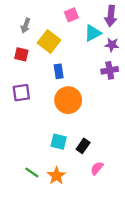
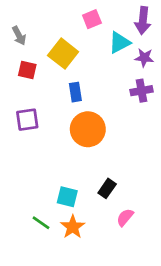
gray arrow: (26, 26) -> (19, 36), moved, turned -48
cyan square: (59, 142) -> (67, 197), moved

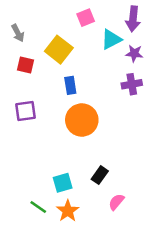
cyan square: (67, 197) -> (63, 183), turned -30

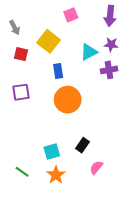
cyan triangle: (111, 39) -> (89, 52), moved
green line: (38, 207) -> (22, 172), moved

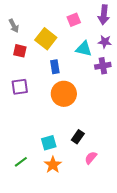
pink square: (71, 15) -> (74, 20), moved
cyan triangle: (89, 52) -> (84, 49), turned 42
green line: (22, 172) -> (21, 162), turned -72

